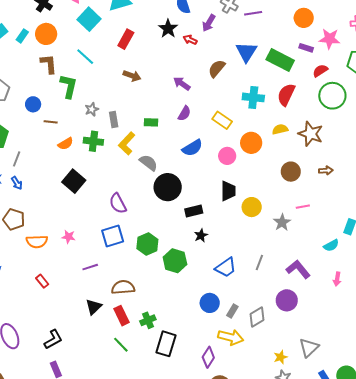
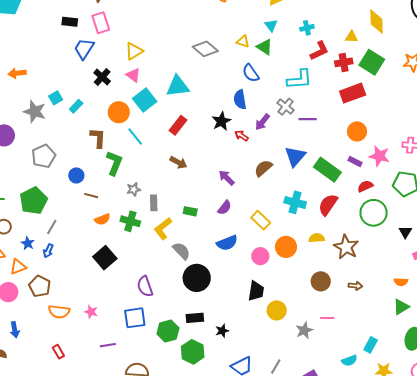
orange circle: (46, 34) -> (119, 112), moved
blue arrow: (17, 183) -> (48, 251), turned 48
black rectangle: (194, 211) -> (195, 318), moved

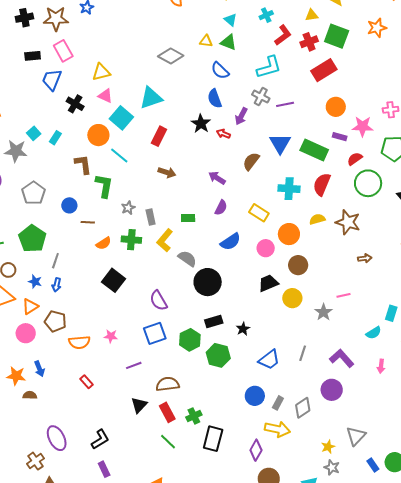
yellow triangle: (134, 51) -> (101, 72), turned 30
brown circle: (321, 281) -> (298, 265), moved
black trapezoid: (256, 291) -> (268, 283), turned -110

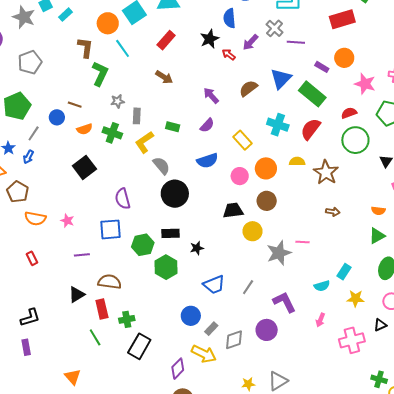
purple rectangle: (340, 137) -> (322, 67), moved
blue circle: (69, 205) -> (57, 117), moved
gray star: (323, 312) -> (279, 253), size x1.4

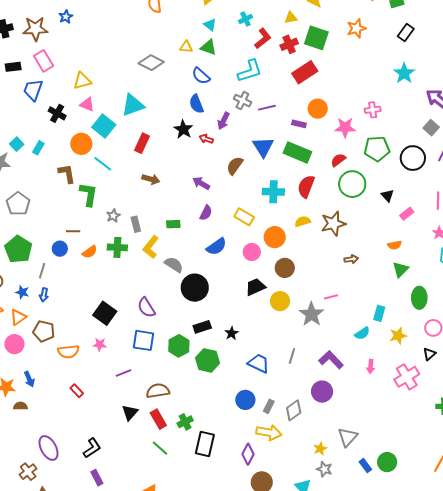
black square: (84, 167) -> (105, 313), moved
brown star: (326, 172) -> (333, 224), turned -30
blue square: (110, 229) -> (144, 340), turned 30
blue trapezoid: (214, 285) -> (259, 363), turned -115

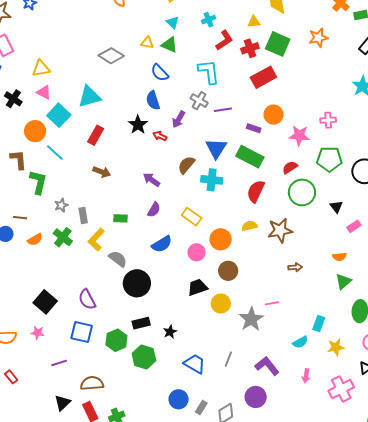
cyan L-shape: (250, 71) -> (209, 72), turned -84
cyan cross: (273, 192) -> (212, 180), moved
green cross: (117, 247) -> (63, 237), turned 30

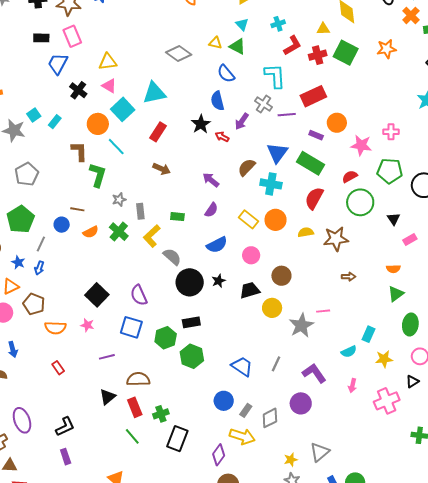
red rectangle: (263, 77) -> (313, 96), moved
orange circle: (221, 239) -> (276, 220), moved
black star: (170, 332) -> (219, 281), moved

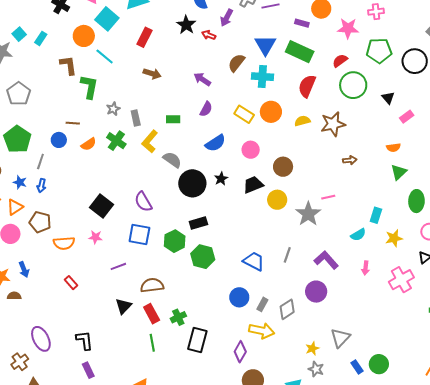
black L-shape: (65, 427) -> (84, 340), turned -65
green line: (132, 436) -> (152, 343), turned 36

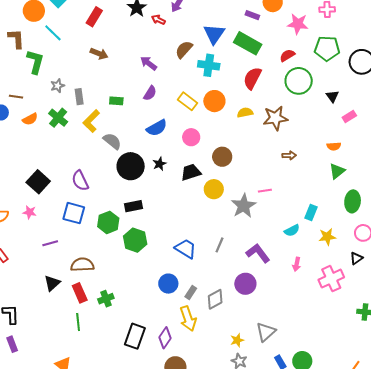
yellow arrow: (262, 331) -> (188, 319), turned 55
black rectangle: (197, 340) -> (135, 336), moved

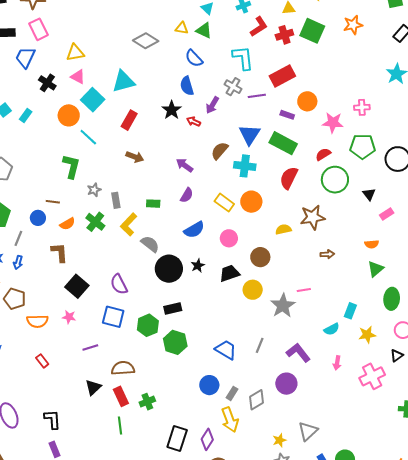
brown L-shape: (16, 39) -> (59, 252), moved
yellow semicircle: (245, 113) -> (283, 229), moved

